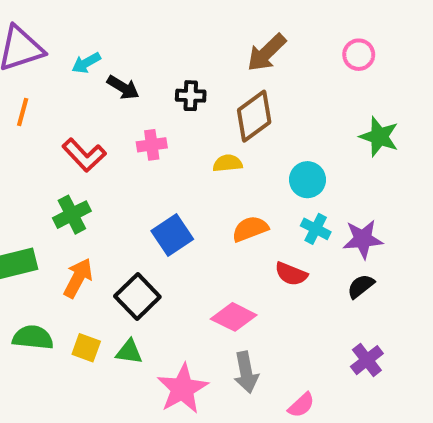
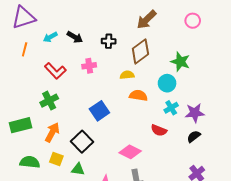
cyan arrow: (86, 63) -> (50, 37), moved
green star: (379, 137) -> (180, 62), moved
orange semicircle: (250, 229) -> (138, 95), moved, turned 30
cyan cross: (316, 229) -> (171, 108), turned 32
yellow square: (86, 348) -> (56, 159), moved

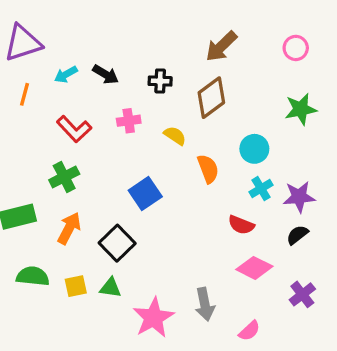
green star: (180, 62) -> (301, 109), moved, turned -30
yellow semicircle: (127, 75) -> (175, 136), moved, turned 40
orange semicircle: (138, 95) -> (208, 169), turned 60
pink diamond: (130, 152) -> (254, 268), moved
yellow square: (56, 159) -> (76, 286), moved, turned -32

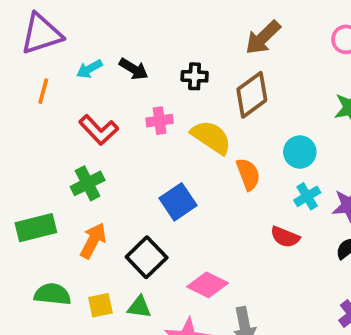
yellow semicircle: (175, 136) -> (211, 137), size x1.6
pink diamond: (254, 268) -> (208, 285), moved

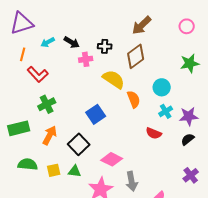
pink cross: (160, 121) -> (86, 59), moved
red L-shape: (99, 130) -> (38, 74), moved

